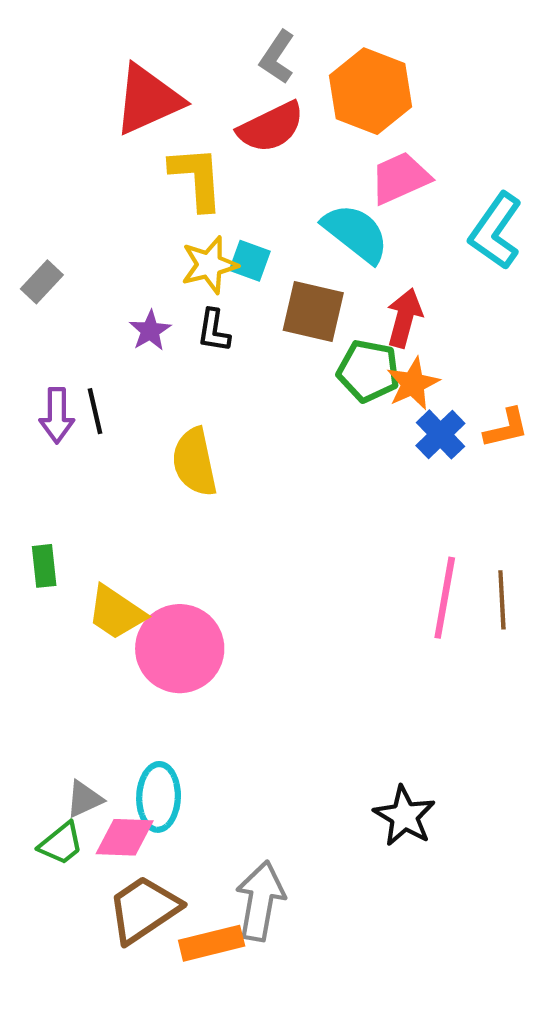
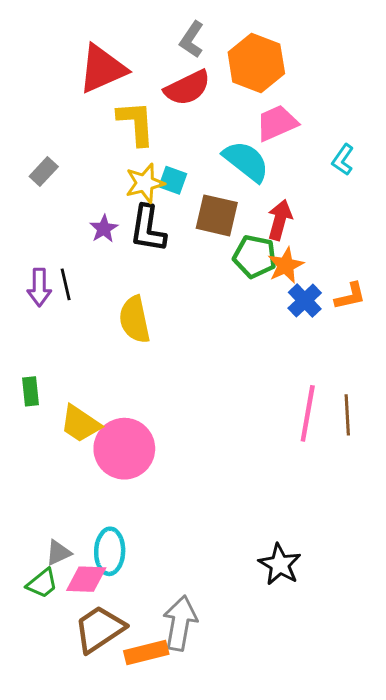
cyan L-shape: (496, 231) -> (343, 160), size x0.6
gray rectangle: (42, 282) -> (44, 171), moved
black L-shape: (214, 331) -> (148, 229), size x1.6

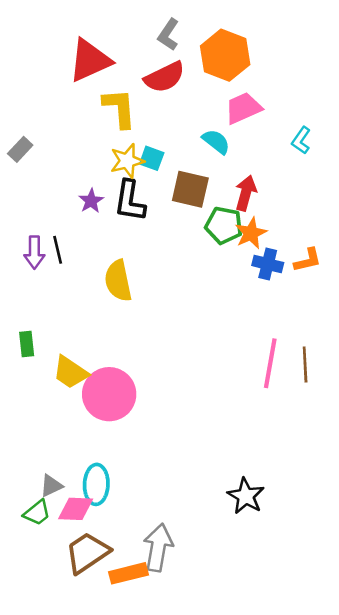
cyan semicircle: (246, 161) -> (216, 142), size x0.7
gray rectangle: (44, 171) -> (20, 149), moved
blue cross: (305, 301) -> (268, 264), turned -32

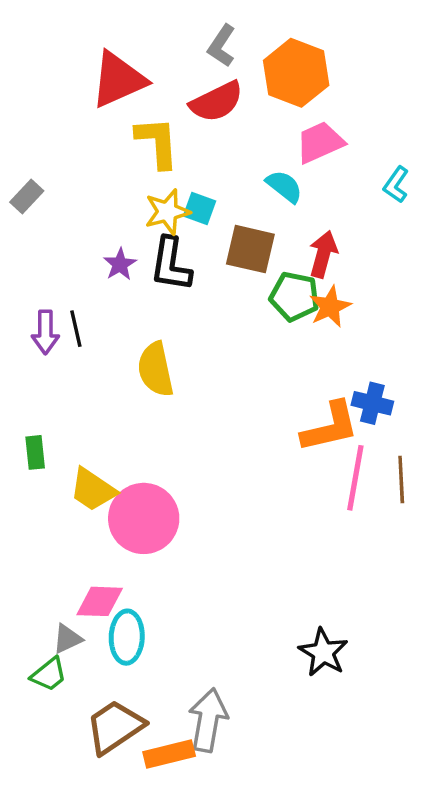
orange L-shape: (308, 260) -> (330, 427), moved, size x1.6
blue cross: (268, 264) -> (372, 403), moved
pink diamond: (76, 509) -> (100, 601), moved

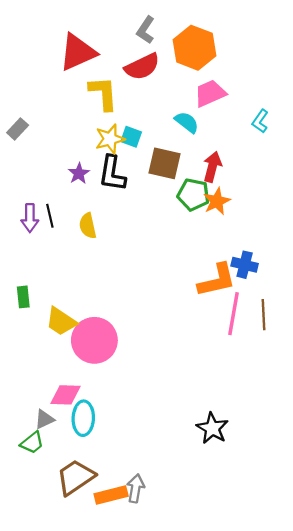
yellow semicircle: (156, 369) -> (88, 226), moved, size x0.7
gray arrow: (208, 720) -> (136, 488), moved, size x0.7

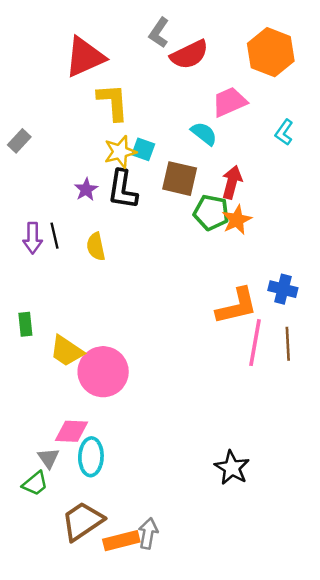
orange hexagon: (195, 48) -> (271, 52), moved
red semicircle: (142, 67) -> (189, 55), moved
blue cross: (245, 265) -> (283, 289), moved
gray triangle: (44, 419) -> (48, 458), turned -40

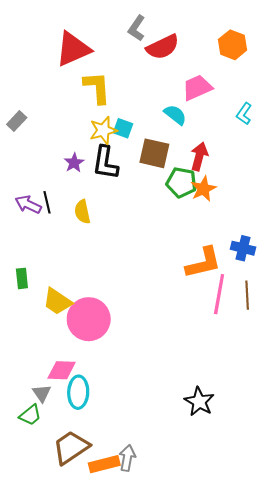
orange hexagon: (271, 52) -> (233, 45), size x0.7
purple arrow: (33, 238) -> (28, 204), turned 115

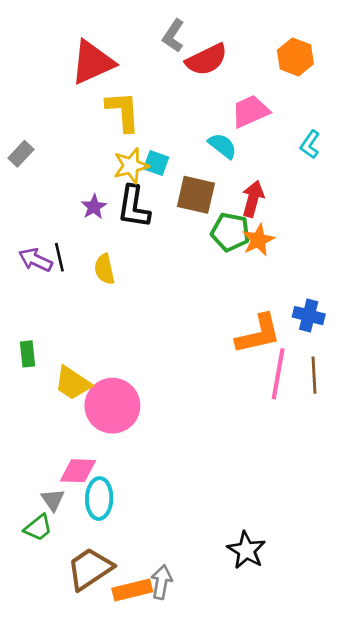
black star: (199, 402) -> (246, 550), moved

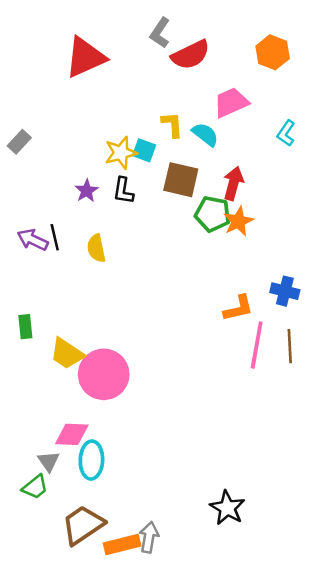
yellow L-shape: (123, 111) -> (172, 125), moved, size x0.7
black L-shape: (134, 207) -> (123, 191), size x0.7
orange L-shape: (258, 334) -> (238, 308), size x0.7

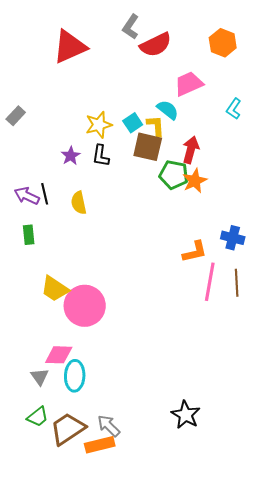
yellow L-shape: (172, 125) -> (156, 126), moved
cyan square: (144, 150) -> (133, 123), moved, turned 36
green rectangle: (25, 327) -> (29, 235), moved
green trapezoid: (35, 487) -> (38, 417), moved
gray arrow: (149, 537) -> (109, 426), moved, turned -55

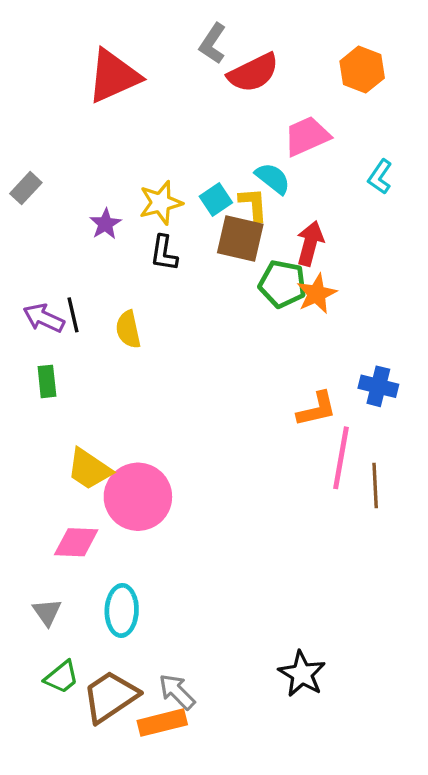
purple star: (71, 156) -> (105, 224), moved
brown line: (237, 283) -> (375, 485), moved
pink diamond: (59, 355) -> (76, 542), moved
gray triangle: (40, 377) -> (47, 612), moved

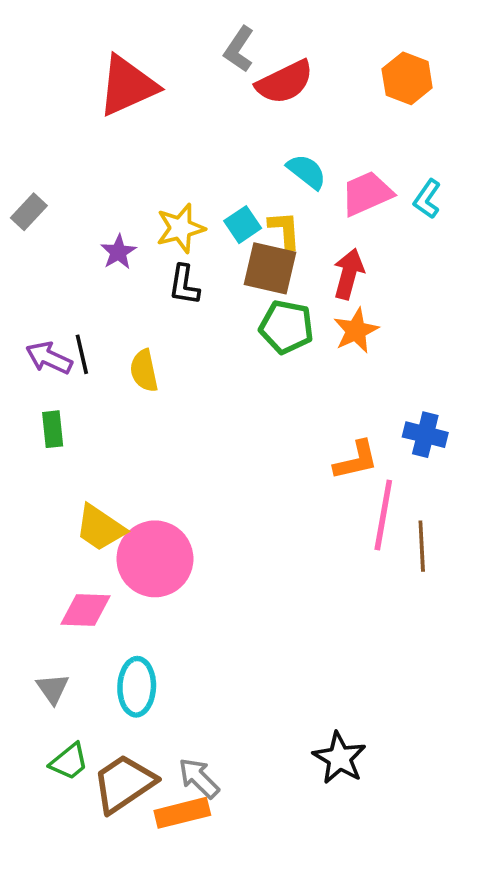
pink trapezoid: (307, 136) -> (367, 194), moved
cyan semicircle: (273, 178) -> (307, 172), moved
green pentagon: (283, 284) -> (286, 327), moved

